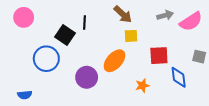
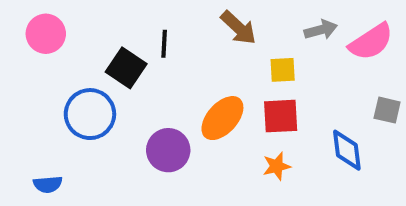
yellow square: (131, 36) -> (283, 70), moved
red square: (159, 56) -> (281, 116), moved

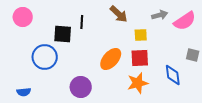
black square: (126, 68) -> (63, 34), turned -30
purple circle: (168, 150) -> (81, 87), moved
orange star: (277, 166) -> (138, 83), size x1.5

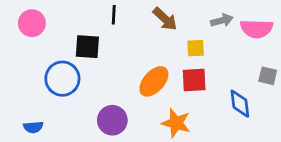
pink semicircle: (185, 21) -> (257, 29), turned 35
black line: (82, 22) -> (114, 15), moved
orange star: (138, 83) -> (176, 123), moved, turned 30

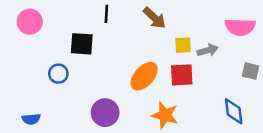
gray arrow: (222, 20) -> (208, 50), moved
blue circle: (62, 79) -> (58, 74), size x0.6
blue diamond: (240, 104) -> (234, 111), moved

